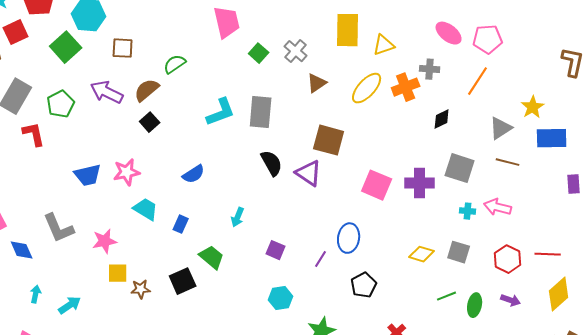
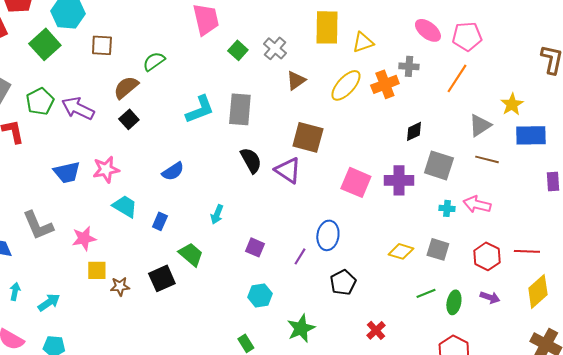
purple arrow: (107, 92) -> (78, 108), moved
black diamond: (442, 119) -> (414, 131), moved

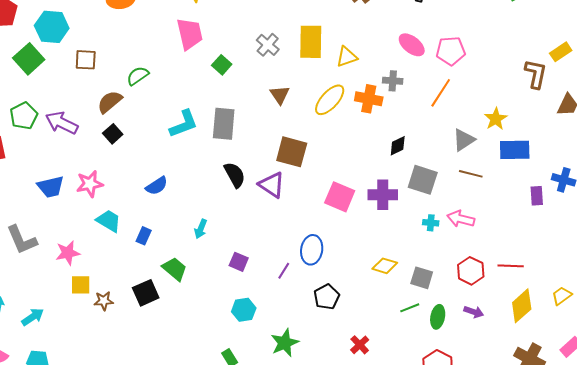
gray cross: (275, 48) -> (268, 45), moved
brown triangle: (296, 80) -> (280, 95), turned -30
orange cross: (385, 84) -> (369, 99), turned 32
gray square: (438, 249) -> (422, 278), moved

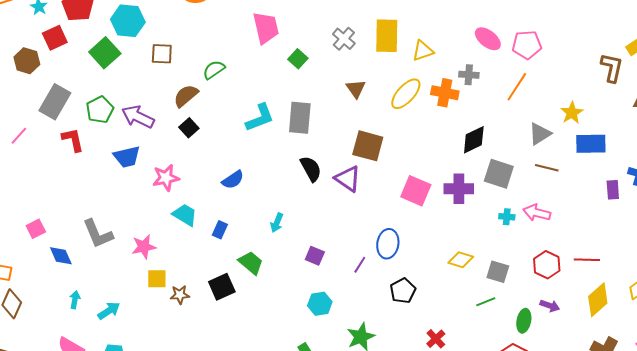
black diamond: (398, 146) -> (474, 140), size x1.4
blue trapezoid: (51, 187) -> (127, 157), moved
green ellipse: (438, 317) -> (524, 321), moved

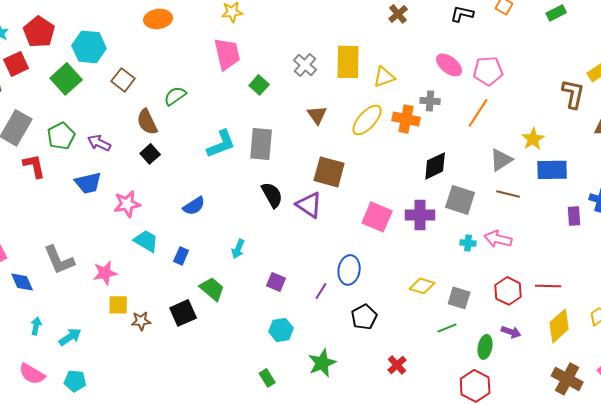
brown square: (162, 54) -> (123, 80), turned 35
brown semicircle: (186, 96) -> (147, 122), turned -76
purple arrow: (138, 117) -> (99, 143), size x0.7

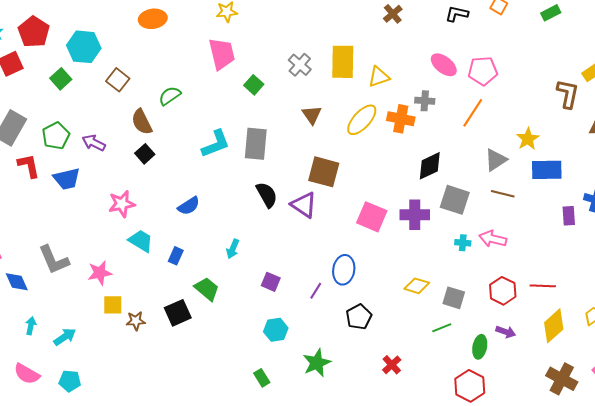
green square: (66, 79) -> (61, 79), size x0.7
blue trapezoid: (88, 183) -> (67, 179), moved

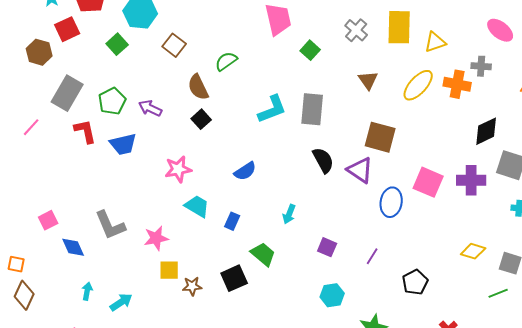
blue ellipse: (344, 270) -> (391, 202), moved

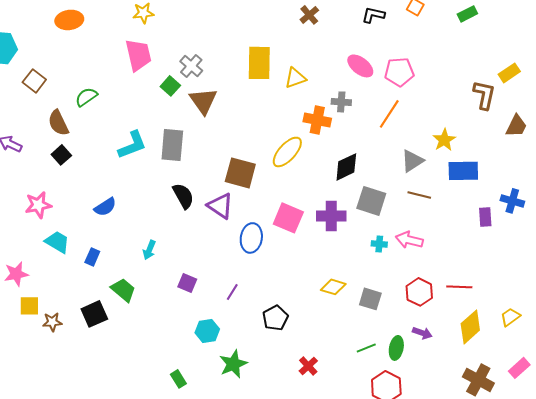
gray cross: (356, 30) -> (191, 66), moved
brown triangle: (368, 80) -> (203, 101), moved, size x1.4
yellow ellipse: (418, 85) -> (287, 152), moved
green line: (498, 293) -> (366, 348), moved
cyan hexagon: (332, 295) -> (207, 331), moved

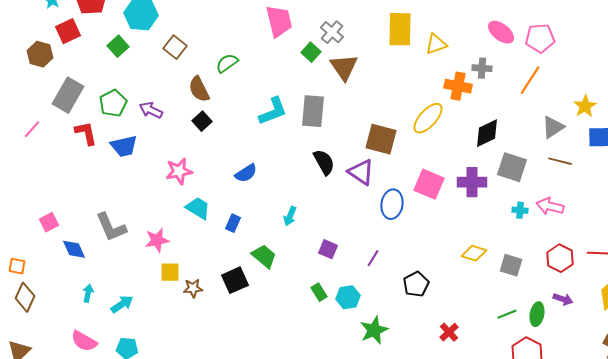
green rectangle: (178, 379) -> (319, 292), moved

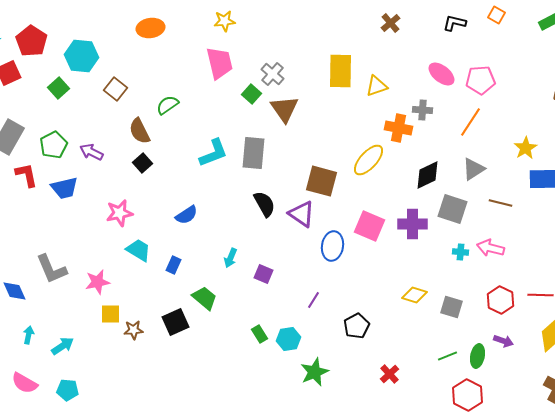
gray triangle: (553, 127) -> (474, 169), moved
purple square: (328, 249) -> (264, 274), moved

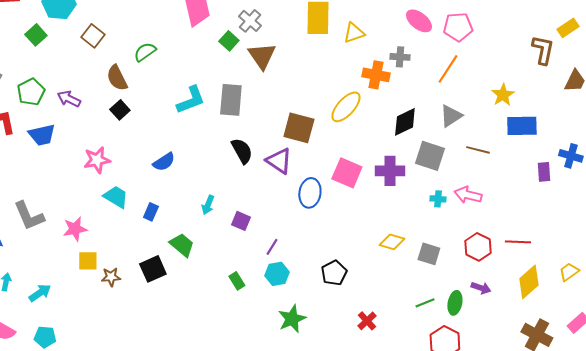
purple line: (314, 300) -> (272, 247), moved
cyan hexagon: (288, 339) -> (277, 274), moved

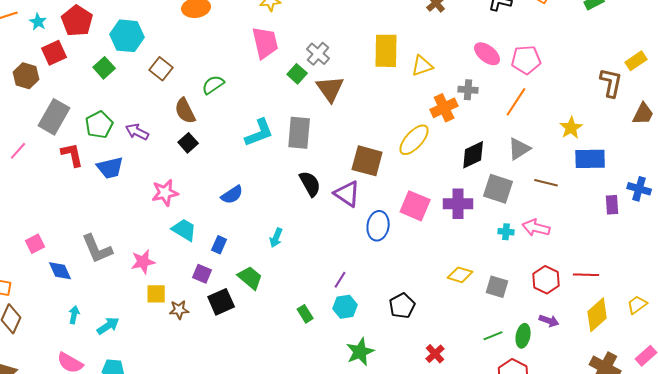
orange cross: (376, 75) -> (444, 108), turned -36
purple square: (241, 221) -> (202, 274), moved

